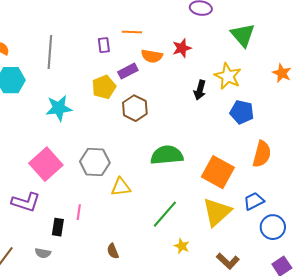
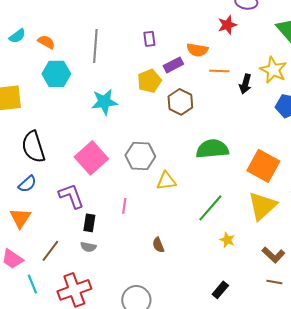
orange line: (132, 32) -> (219, 71), moved
red star: (182, 48) -> (227, 25), moved
purple L-shape: (26, 202) -> (71, 196), turned -128
black rectangle: (58, 227) -> (89, 223), moved

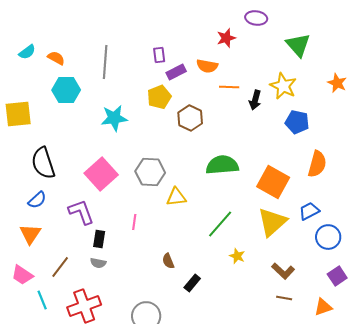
red star: (227, 25) -> (226, 38), moved
purple rectangle: (173, 65) -> (176, 72), moved
black rectangle: (220, 290) -> (192, 283), moved

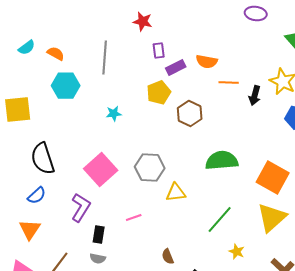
red star: (226, 38) -> (143, 22), moved, turned 30
cyan star: (114, 118) -> (114, 114), size x0.6
purple L-shape: (81, 212) -> (81, 208), turned 52
pink line: (134, 222) -> (134, 218), turned 63

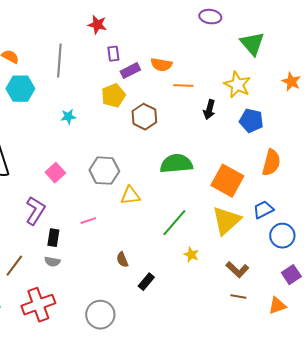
black arrow: (255, 96) -> (209, 110), moved
pink square: (101, 170) -> (55, 173), size x0.6

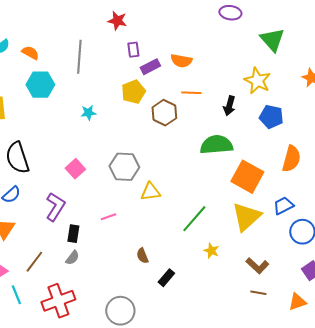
orange line: (183, 86) -> (191, 93), moved
green semicircle: (176, 164) -> (216, 145), moved
gray semicircle: (52, 262) -> (72, 258), turned -63

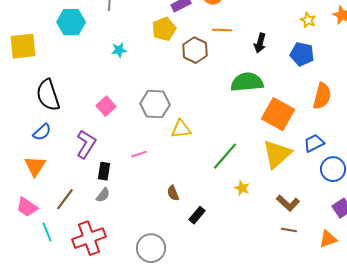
yellow star: (257, 81) -> (308, 20), moved, size x0.6

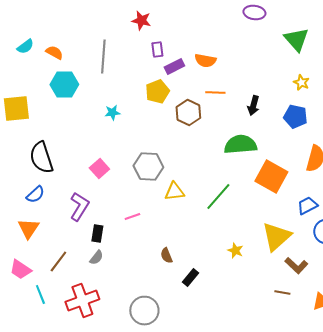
yellow triangle: (277, 154) -> (276, 236), moved
green line: (225, 156) -> (218, 196), moved
brown L-shape: (288, 203) -> (296, 266), moved

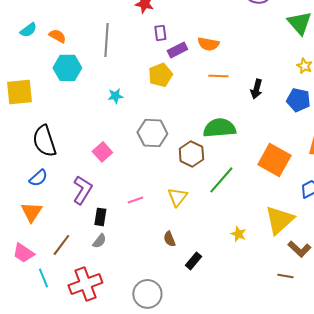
brown hexagon: (188, 112) -> (191, 154), moved
green semicircle: (240, 144) -> (219, 128), moved
gray hexagon: (148, 166) -> (152, 133), moved
yellow triangle: (174, 192) -> (177, 197), moved, turned -45

